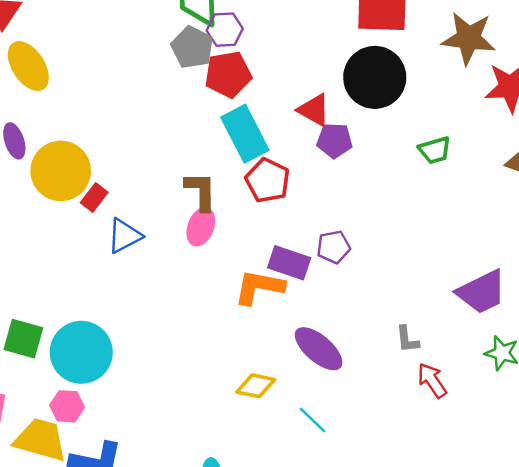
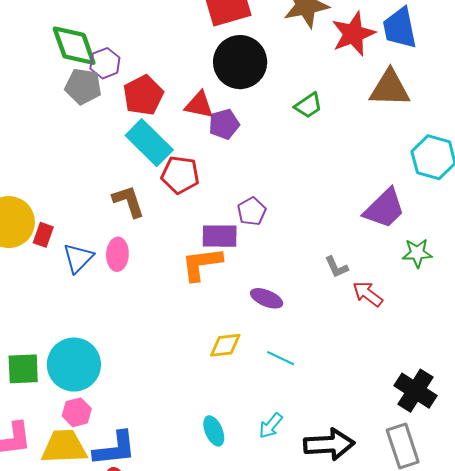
red pentagon: (228, 74) -> (143, 95), moved
pink ellipse: (201, 227) -> (117, 254), moved
purple ellipse: (319, 349) -> (267, 298), size x0.7

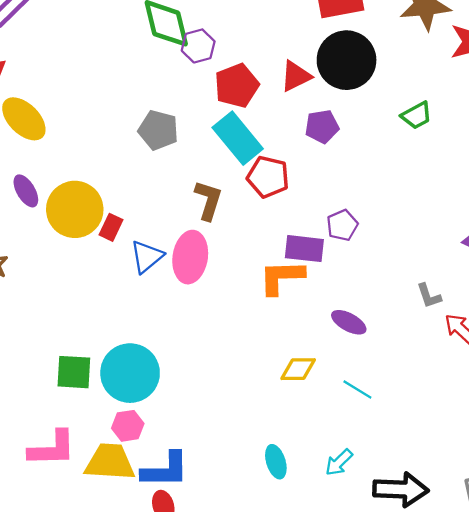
gray pentagon: (83, 86) -> (158, 130), moved
red triangle: (199, 105) -> (296, 76), moved, turned -44
brown L-shape: (128, 201) -> (208, 200), turned 30
pink ellipse: (117, 254) -> (190, 257), size x1.4

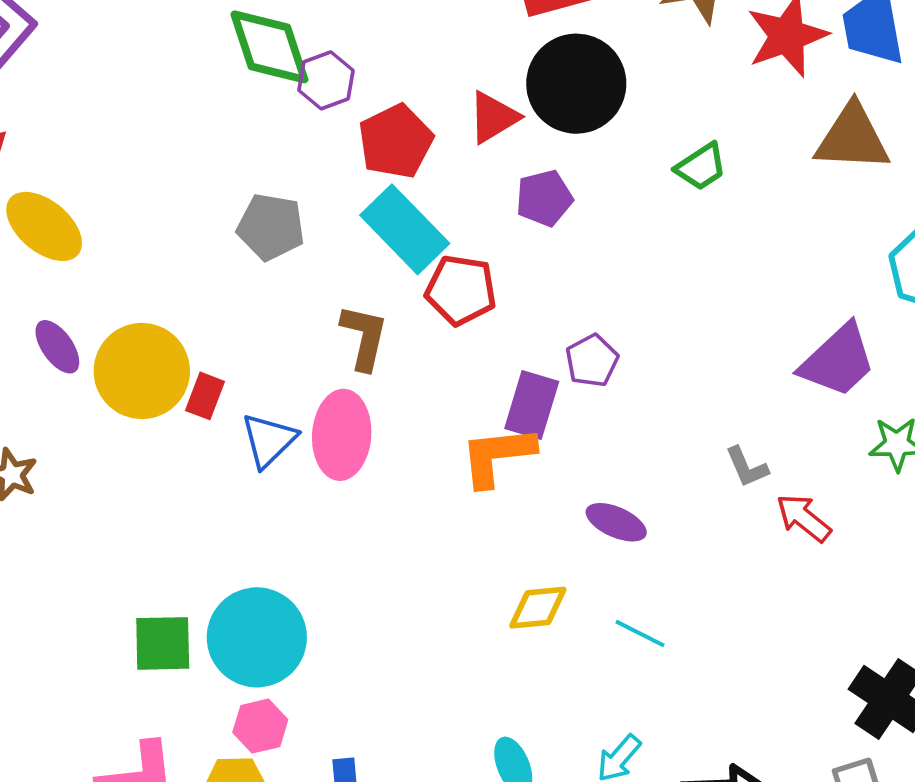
purple rectangle: (304, 249) -> (532, 405), turned -75

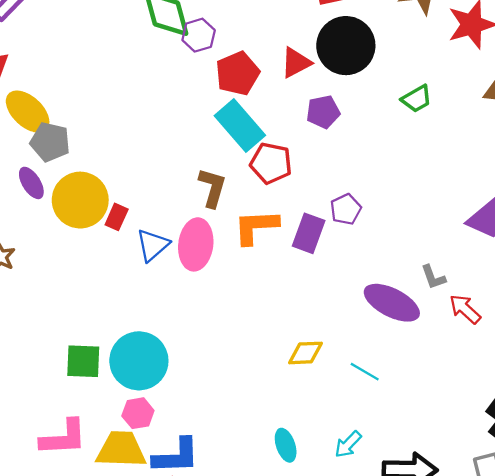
gray pentagon: (271, 227) -> (50, 142), moved
orange L-shape: (497, 456) -> (256, 227), moved
purple ellipse: (616, 522) -> (392, 303), moved, size x1.6

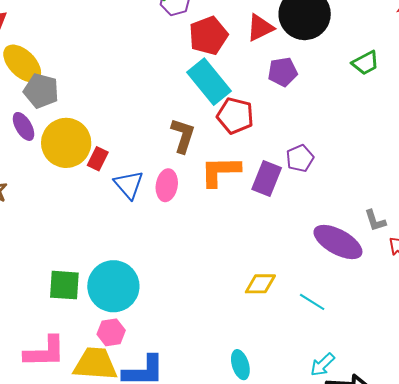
pink ellipse: (196, 244) -> (167, 185), size x0.7
blue triangle: (153, 245) -> (129, 185), turned -32
cyan arrow: (348, 444) -> (322, 365), moved

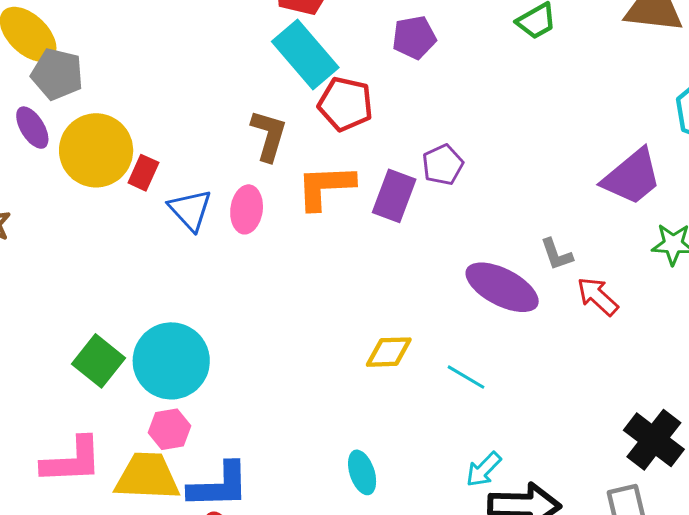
green square: (64, 285) -> (99, 361), turned 36

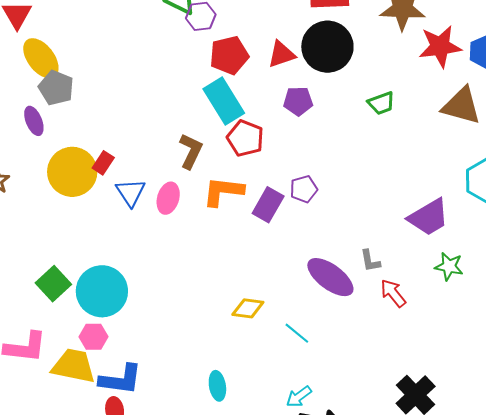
yellow circle: (96, 150) -> (72, 172), moved

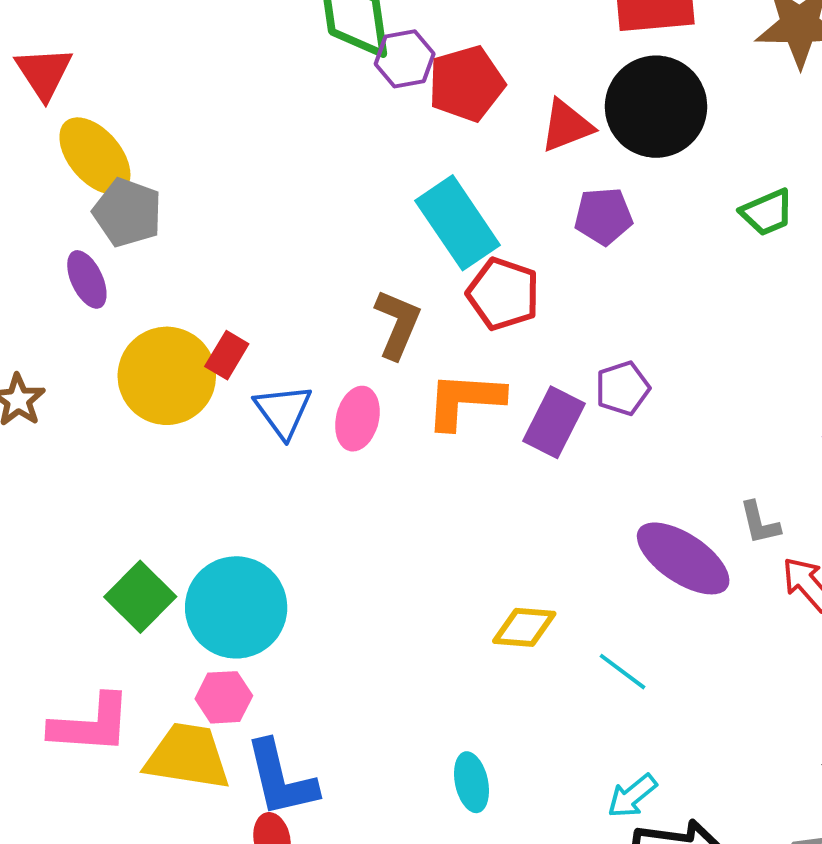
red pentagon: (229, 55) -> (466, 84), moved
blue L-shape: (121, 379) -> (281, 779), turned 72

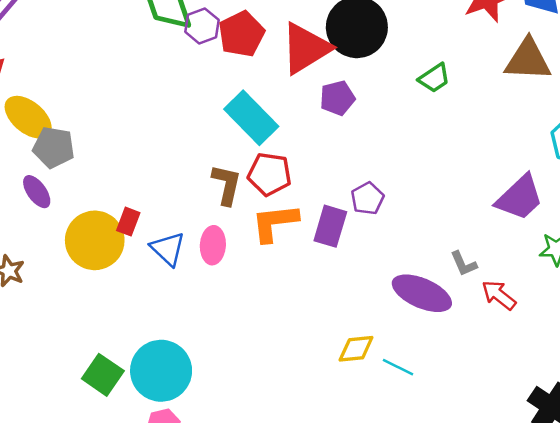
red triangle: (567, 126) -> (306, 48), size x1.6
red pentagon: (503, 294) -> (269, 174), moved
yellow diamond: (524, 627) -> (356, 349), moved

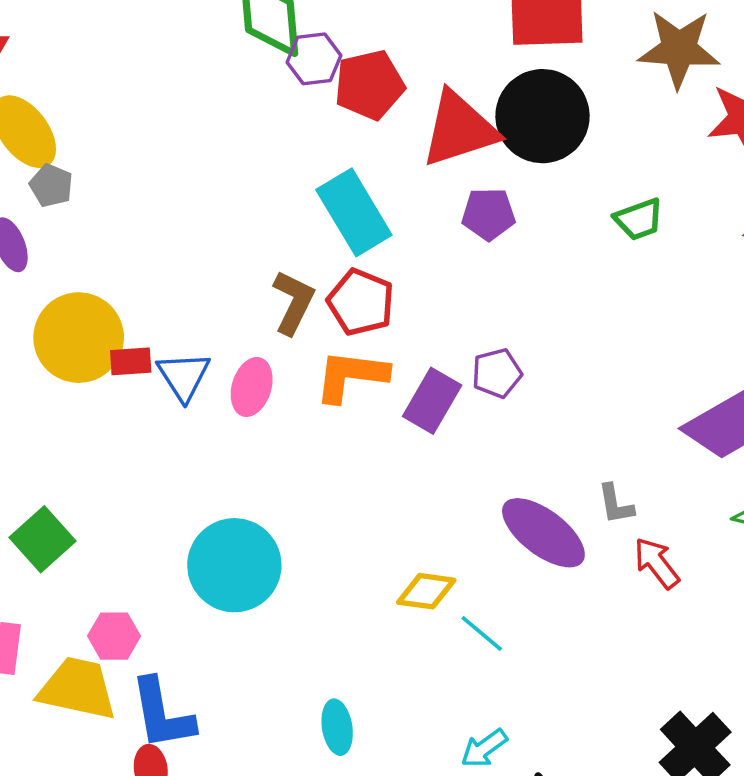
gray pentagon: (54, 147) -> (51, 185), size x0.7
red rectangle: (128, 222) -> (131, 361), moved, turned 52
cyan circle: (161, 371) -> (234, 565), moved

